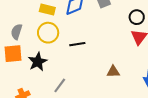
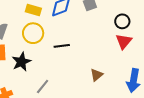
brown triangle: (113, 72) -> (97, 75), turned -40

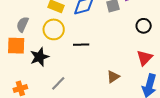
red triangle: (124, 41) -> (145, 58), moved

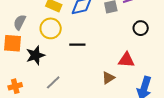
red triangle: (145, 58) -> (126, 60), moved, turned 48

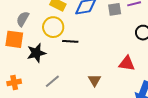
black line: (77, 45) -> (70, 41), moved
brown triangle: (108, 78) -> (95, 80), moved, turned -32

